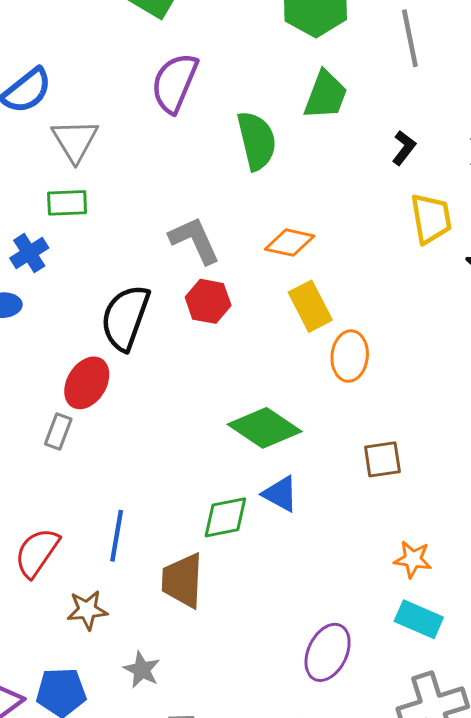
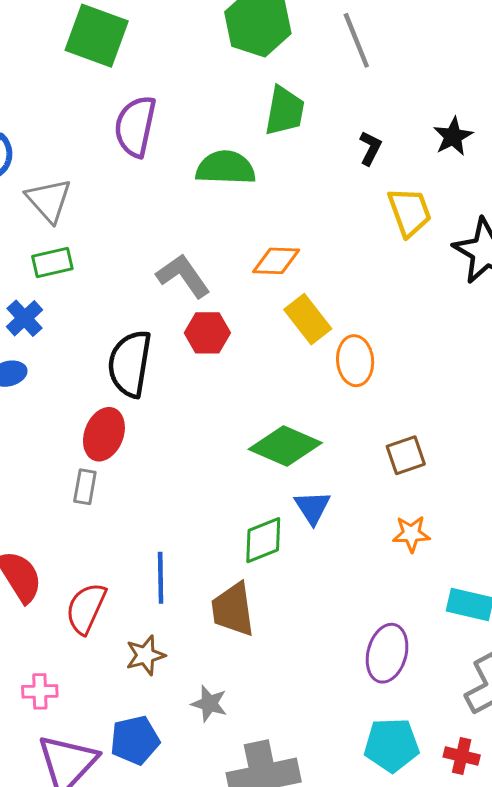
green semicircle: (257, 141) -> (226, 168), turned -64
blue triangle: (280, 494) -> (313, 507), turned 39
orange star: (413, 559) -> (411, 534), moved

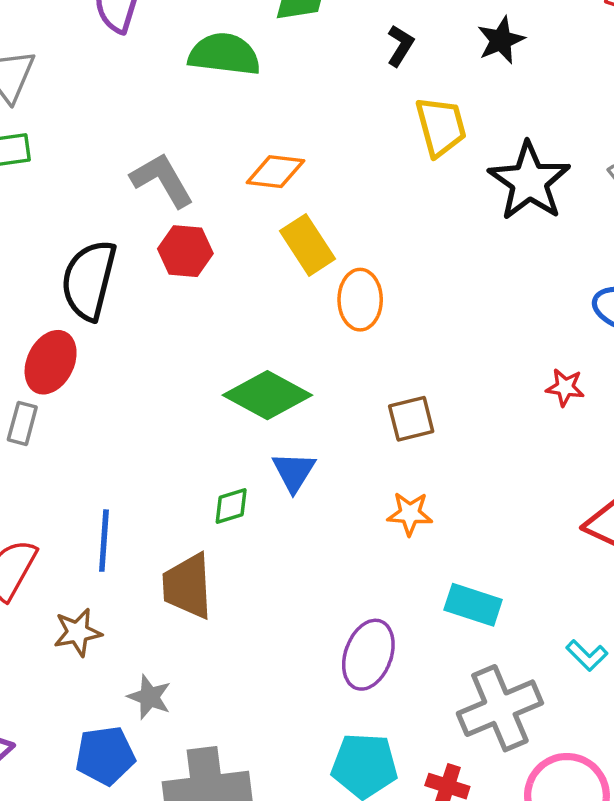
green diamond: (263, 540) -> (231, 506), size x0.7
blue pentagon: (135, 740) -> (105, 756), moved

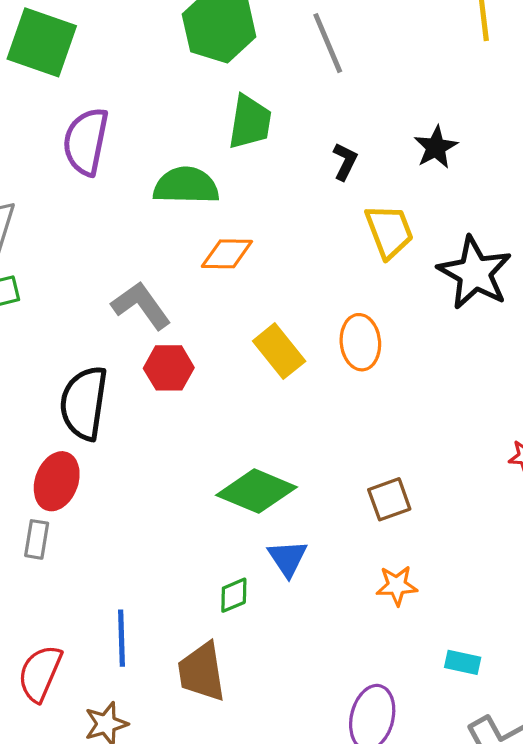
orange diamond: (275, 172) -> (227, 254), moved
orange ellipse: (360, 300) -> (360, 342), moved
cyan rectangle: (473, 605) -> (463, 662), size x0.7

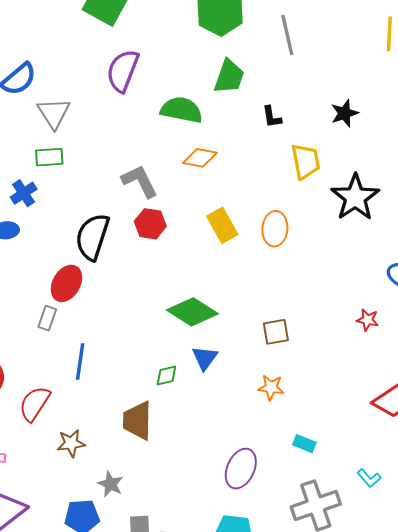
black L-shape: (345, 162) -> (272, 117), moved, turned 135
blue line: (122, 638) -> (80, 362), moved

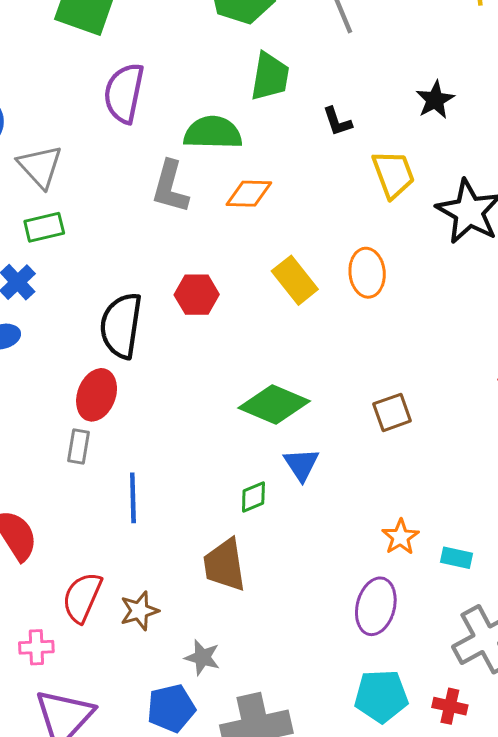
gray L-shape: (140, 181) -> (170, 187), moved, turned -129
orange star: (271, 387) -> (400, 537), moved, turned -30
red semicircle: (35, 404) -> (82, 597), moved

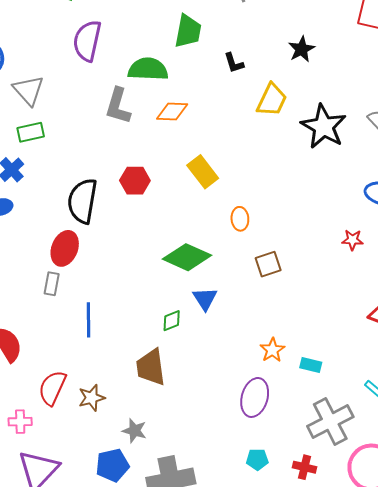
yellow trapezoid: (393, 174) -> (272, 100), turned 45
orange ellipse: (367, 273) -> (240, 219), moved, size x0.7
cyan pentagon: (381, 696) -> (257, 459), size x0.6

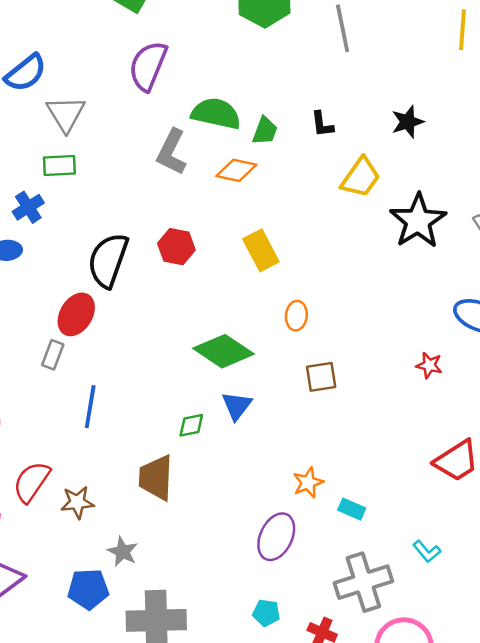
green trapezoid: (188, 31) -> (265, 131), moved, size x0.7

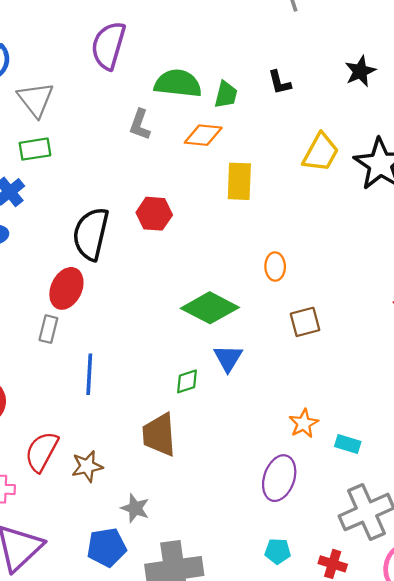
gray L-shape: (172, 152) -> (140, 125), size x0.7
yellow trapezoid: (361, 177) -> (321, 152), moved
yellow rectangle: (261, 250) -> (239, 181), moved, turned 36

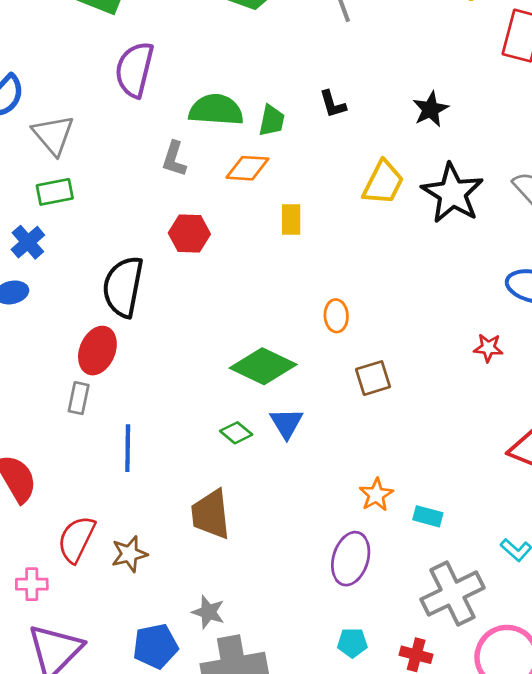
black star: (360, 71) -> (430, 109), moved
yellow rectangle: (239, 181) -> (291, 220), size x0.7
red hexagon: (154, 214) -> (189, 233), moved
green diamond: (187, 381) -> (236, 433), moved, turned 60
gray star: (135, 508) -> (208, 612), moved

